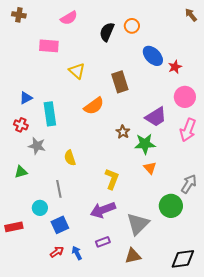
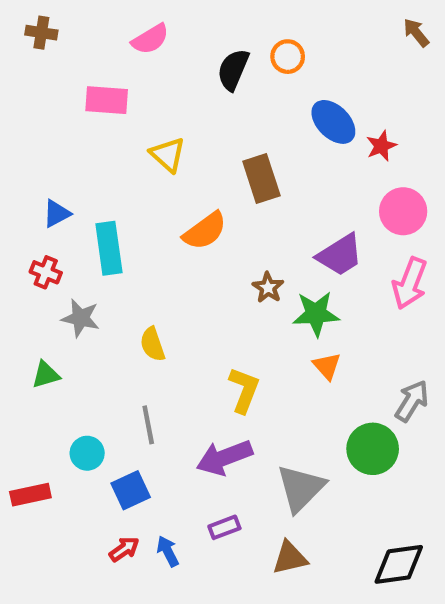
gray line: (59, 189) -> (148, 425), moved

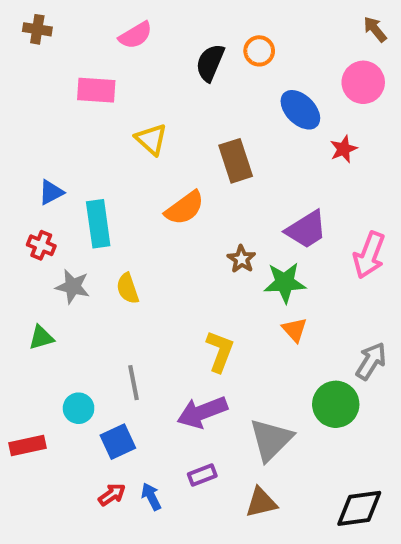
red star: (381, 146) -> (344, 149), moved
pink circle: (403, 211) -> (363, 82), moved
yellow semicircle: (152, 344) -> (128, 288), moved

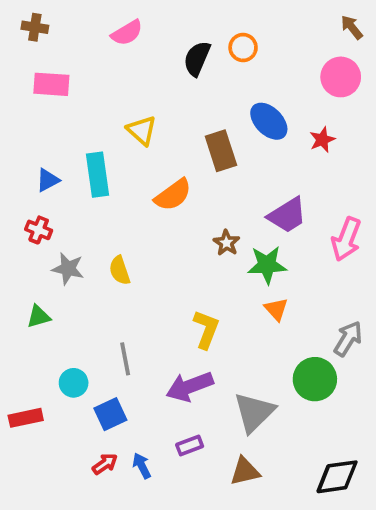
pink rectangle: (96, 90) -> (51, 84), moved
blue ellipse: (300, 110) -> (269, 121), moved
cyan rectangle: (98, 224) -> (98, 175), moved

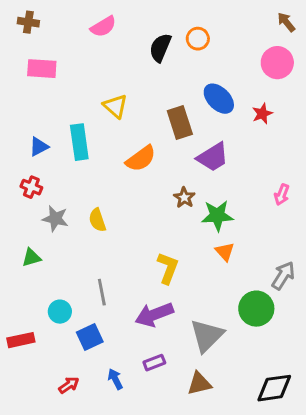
purple trapezoid: (287, 215) -> (213, 157), moved
pink arrow: (346, 239) -> (282, 195), size x0.6
red arrow: (105, 464) -> (69, 385), moved

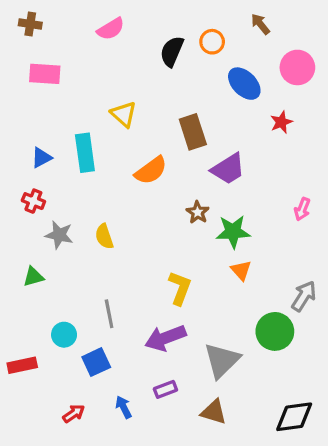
brown arrow: (286, 22) -> (260, 24), moved
blue ellipse: (219, 99) -> (244, 84), moved
brown triangle: (199, 384) -> (214, 412), turned 30

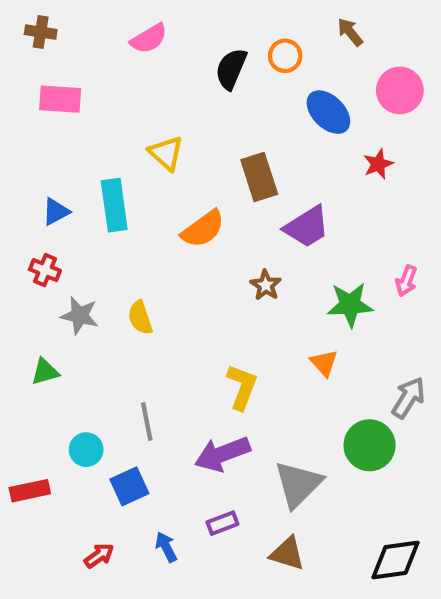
green star: (233, 232) -> (350, 305), moved

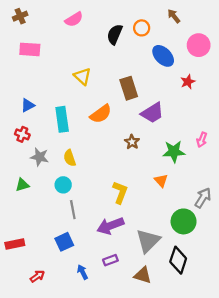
brown cross: (41, 32) -> (20, 16), turned -32
cyan rectangle: (114, 205) -> (62, 119), moved
cyan circle: (86, 450) -> (63, 185), moved
red arrow: (99, 556) -> (37, 276), moved
black diamond: (395, 560) -> (178, 260), moved, turned -64

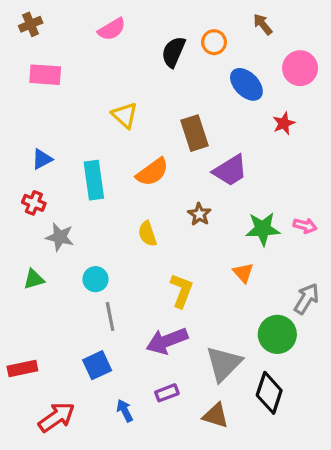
pink arrow: (202, 140) -> (305, 226), moved, turned -96
yellow semicircle: (70, 158) -> (147, 234), moved
red arrow: (37, 276) -> (57, 417), size x1.6

